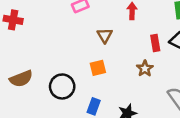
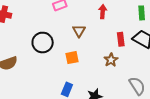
black circle: (62, 86) -> (43, 43), moved

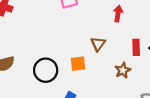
brown triangle: (79, 31) -> (98, 44), moved
black circle: (43, 43) -> (46, 70), moved

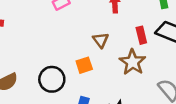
brown star: (123, 70) -> (133, 62), size x1.5

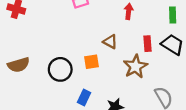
brown triangle: (101, 40) -> (110, 42), turned -35

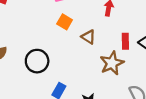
orange square: (92, 62) -> (65, 22), moved, turned 35

